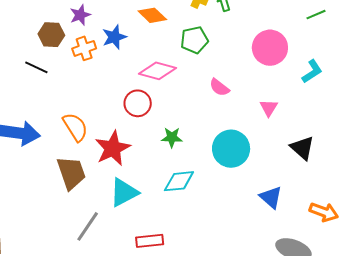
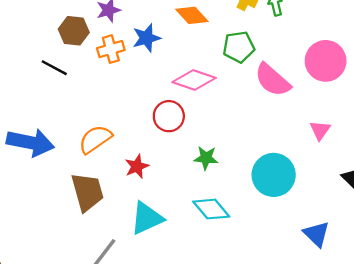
pink semicircle: (219, 87) -> (272, 80), moved, size x1.6
orange semicircle: (75, 127) -> (95, 139), turned -96
red star: (113, 148) -> (137, 166), size x0.6
cyan diamond: (179, 181) -> (211, 209), turned 52

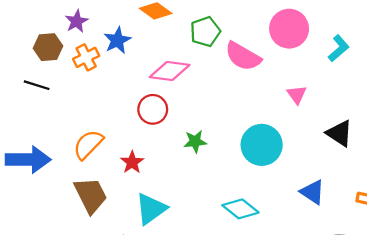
cyan diamond: (211, 209) -> (240, 209), moved

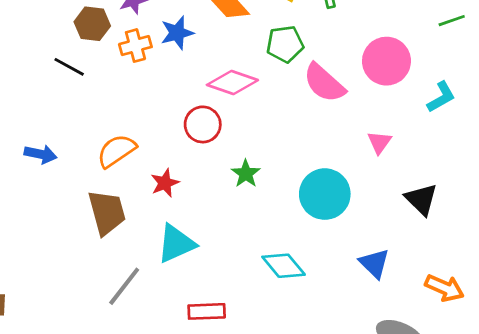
green star: (195, 142) -> (246, 174), turned 30
blue arrow: (28, 160) -> (41, 154), size x0.6

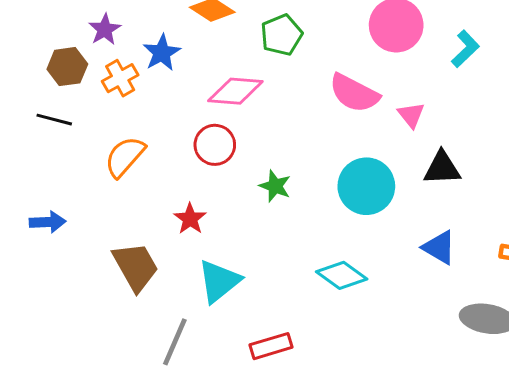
pink semicircle: (324, 83) -> (354, 93), moved
orange semicircle: (116, 151) -> (125, 157), moved
black triangle: (421, 199) -> (442, 168), moved, turned -33

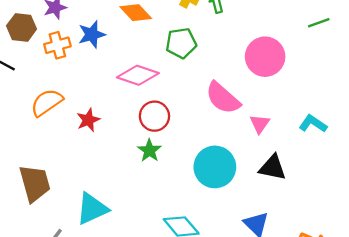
cyan L-shape: (465, 49) -> (313, 124), moved, turned -116
red circle: (215, 145) -> (154, 116), moved
red star: (190, 219) -> (88, 120), moved

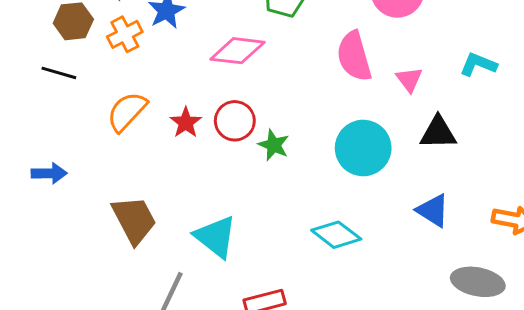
pink semicircle: (223, 98) -> (354, 56), turned 45
red circle: (154, 116) -> (235, 121), moved
cyan triangle: (92, 209) -> (216, 237), turned -45

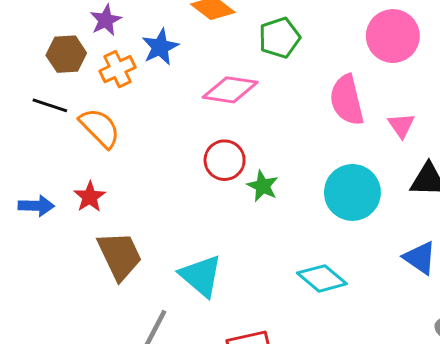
orange semicircle: (127, 112) -> (100, 128), moved, turned 90
red star: (186, 123) -> (90, 197), moved

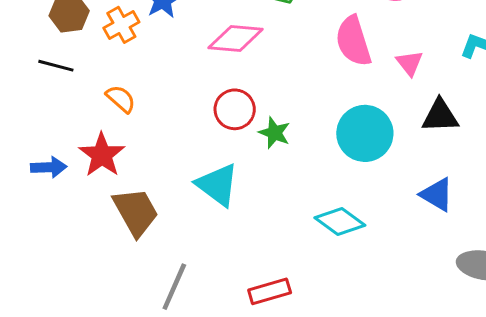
orange semicircle: (100, 128) -> (121, 99), moved, size x0.7
red star: (90, 197) -> (102, 155), size x1.4
cyan triangle: (201, 276) -> (218, 185), moved

